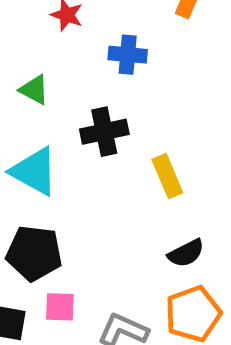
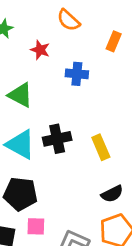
green triangle: (34, 90) -> (20, 95), size x1.4
black cross: (104, 132) -> (57, 139), moved

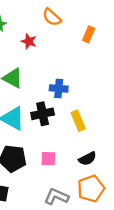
blue cross: (77, 74) -> (59, 88), moved
pink square: (36, 226) -> (48, 159), moved

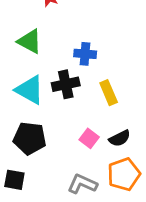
pink square: (48, 159) -> (89, 138), moved, turned 35

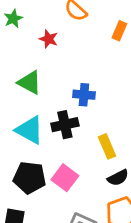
yellow rectangle: (109, 93) -> (107, 146), moved
pink square: (89, 138) -> (65, 178), moved, size x1.4

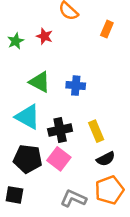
green star: (13, 19) -> (16, 41), moved
green triangle: (30, 82) -> (40, 82), moved
black cross: (65, 125) -> (60, 130), moved

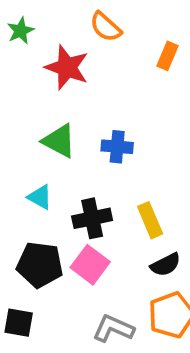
red star: (44, 36) -> (67, 67), size x1.6
green star: (16, 41) -> (21, 31), moved
cyan triangle: (28, 117) -> (40, 197), size x0.6

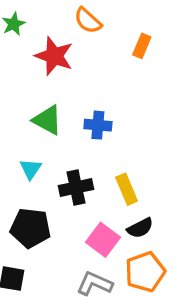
cyan triangle: (40, 197) -> (30, 169), turned 35
pink square: (90, 265) -> (103, 240), moved

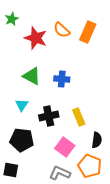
orange semicircle: (88, 21) -> (62, 30), moved
orange rectangle: (142, 46) -> (88, 32), size x1.5
black semicircle: (140, 228) -> (97, 140), moved, turned -56
orange pentagon: (145, 272) -> (90, 166), turned -30

